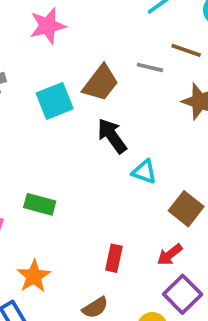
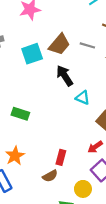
gray line: (150, 67) -> (87, 45), moved
red rectangle: (114, 258) -> (61, 157), moved

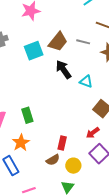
cyan triangle: (83, 98) -> (86, 81), moved
green rectangle: (20, 114) -> (27, 115), moved, turned 56
yellow circle: (83, 189) -> (73, 166), moved

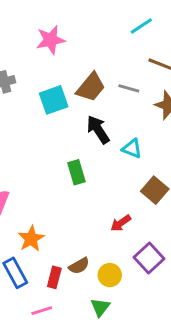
green rectangle: (27, 115) -> (76, 172), moved
red arrow: (93, 133) -> (121, 223), moved
red rectangle: (62, 143) -> (54, 277), moved

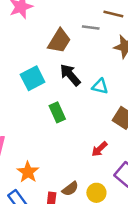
gray line: (129, 88) -> (91, 28), moved
cyan square: (54, 100) -> (33, 78), moved

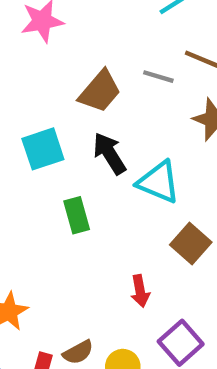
cyan triangle: (100, 86) -> (159, 182), size x1.5
red arrow: (99, 149) -> (140, 291), turned -66

